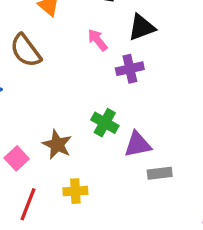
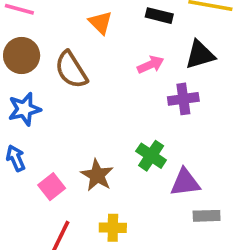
pink arrow: (98, 40) -> (151, 65), turned 100

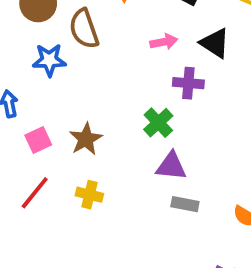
black triangle: (200, 55) -> (215, 43), turned 36
blue star: (24, 109) -> (49, 60), moved
green cross: (151, 156) -> (158, 123), moved

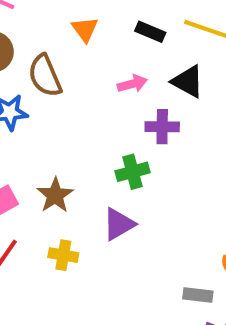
green cross: (158, 123) -> (132, 172), turned 32
purple triangle: (171, 166) -> (119, 224), moved, turned -32
gray rectangle: (185, 204) -> (198, 295), moved

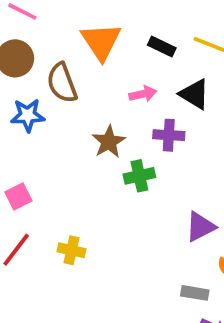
orange triangle: (85, 29) -> (101, 41), size x1.6
brown star: (55, 195) -> (109, 142), moved
purple triangle: (119, 224) -> (200, 227), moved

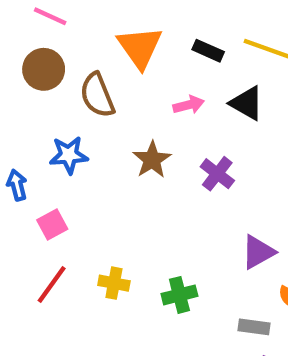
blue star: (28, 115) -> (69, 155), moved
purple cross: (169, 135) -> (217, 174), moved, turned 36
green cross: (139, 176) -> (179, 295), moved

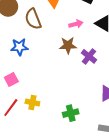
brown star: (152, 160) -> (68, 45), moved, turned 30
yellow cross: (114, 283) -> (32, 103), moved

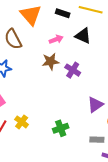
yellow cross: (32, 103) -> (22, 122), turned 32

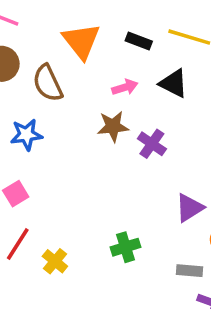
yellow cross: (22, 122) -> (55, 261), moved

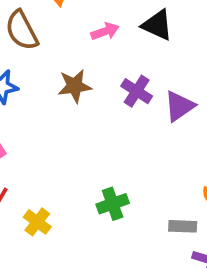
brown star: (113, 126) -> (75, 86), moved
purple triangle: (190, 208) -> (179, 106), moved

